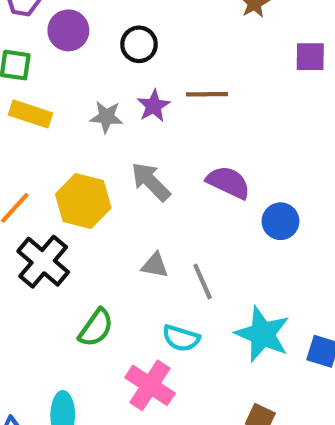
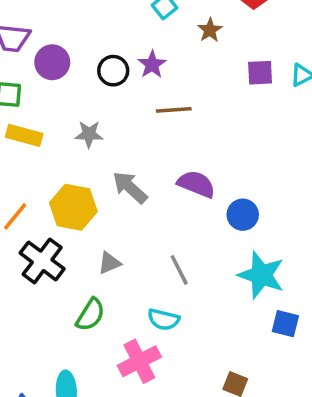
purple star: (154, 106) -> (152, 65), moved
gray triangle: (155, 265) -> (109, 263), moved, turned -30
cyan star: (262, 334) -> (261, 275), moved
pink cross: (150, 385) -> (139, 361), turned 33

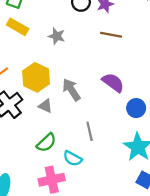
gray arrow: (130, 187) -> (71, 90), moved
gray triangle: (109, 263) -> (45, 106), moved, turned 32
green semicircle: (90, 315) -> (46, 143), moved

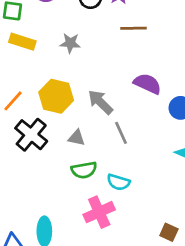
gray triangle: (45, 106) -> (77, 138), moved
gray line: (90, 131) -> (121, 133), moved
green semicircle: (46, 143) -> (84, 170), turned 45

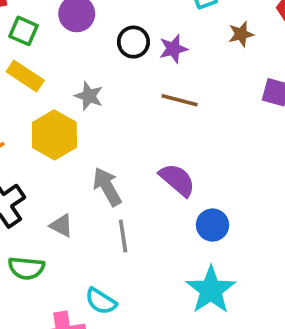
yellow hexagon: (56, 96) -> (54, 135), moved
green semicircle: (84, 170) -> (26, 268), moved

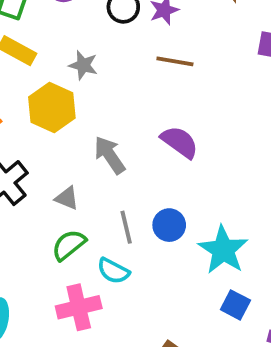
blue circle: (212, 225) -> (169, 225), moved
gray line: (123, 236) -> (126, 227), moved
green semicircle: (26, 268) -> (69, 245), moved, turned 141

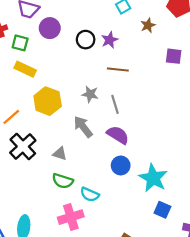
gray star: (83, 65) -> (90, 94), moved
purple semicircle: (180, 142) -> (118, 135), moved
gray line: (126, 227) -> (115, 104), moved
green semicircle: (69, 245) -> (63, 181), turned -120

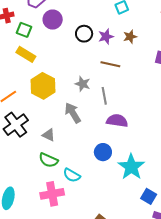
brown star: (148, 25) -> (130, 37), moved
purple semicircle: (118, 135) -> (117, 121), moved, turned -30
blue square: (162, 210) -> (149, 196), moved

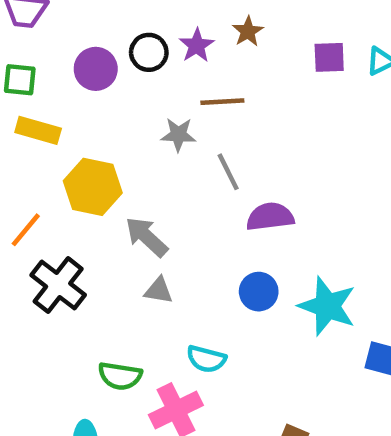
purple circle: (53, 20) -> (96, 69), moved
gray star: (83, 84) -> (178, 135), moved
gray arrow: (73, 113) -> (147, 237), moved
gray triangle: (49, 135) -> (159, 290), moved
green semicircle: (48, 160) -> (120, 376), moved

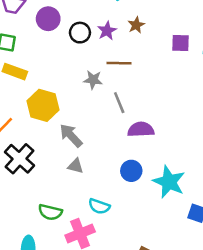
purple circle: (96, 69) -> (48, 19), moved

